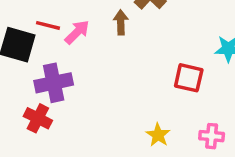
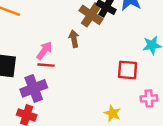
red line: (48, 25) -> (46, 65), moved
pink cross: (212, 136) -> (149, 98), moved

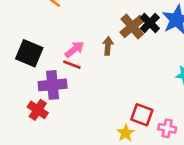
red square: (128, 70) -> (142, 115), moved

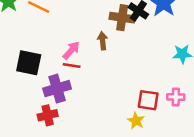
brown cross: (132, 26) -> (122, 18), turned -30
red cross: (38, 110) -> (48, 115), turned -36
pink cross: (167, 128) -> (176, 97), moved

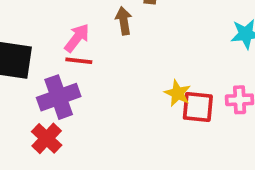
red cross: (48, 115) -> (47, 138), turned -30
yellow star: (136, 121) -> (178, 93), moved

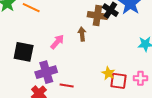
red line: (79, 61) -> (67, 86), moved

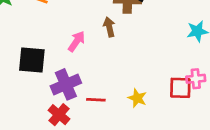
yellow star: (108, 73) -> (137, 98), moved
red square: (119, 81) -> (180, 88), moved

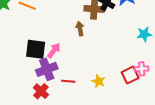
pink arrow: (76, 41) -> (54, 50), moved
black square: (32, 60) -> (36, 49), moved
red square: (180, 88) -> (130, 75), turned -30

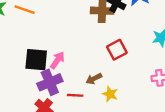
brown arrow: (80, 29) -> (94, 79), moved, turned -104
red square: (130, 75) -> (117, 50), moved

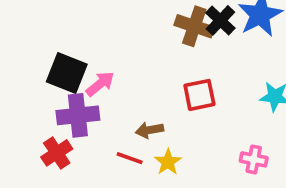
red line: (75, 95) -> (130, 158), moved

